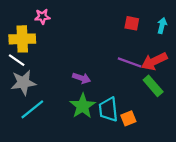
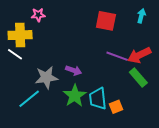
red square: (132, 23) -> (106, 21), moved, size x1.5
cyan arrow: (162, 26) -> (141, 16), moved
gray star: (23, 83) -> (46, 77), moved

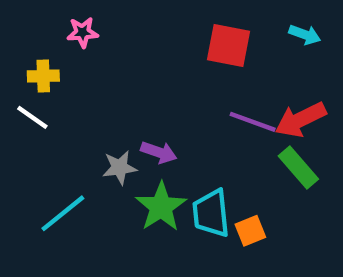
cyan arrow: (141, 16) -> (305, 35), turned 96
yellow cross: (20, 35) -> (43, 76), size x0.6
gray star: (46, 77) -> (120, 168), moved, size x0.7

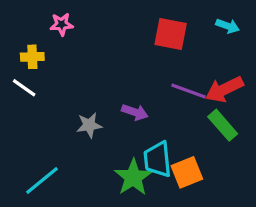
purple arrow: (159, 152) -> (135, 112), moved
green star: (161, 207) -> (133, 177), moved
cyan line: (63, 213) -> (42, 181), moved
orange square: (250, 231) -> (187, 172), size x1.4

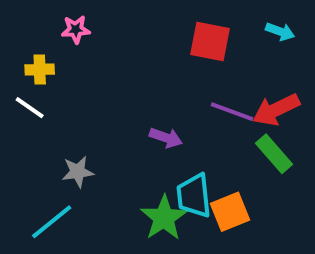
gray star: (89, 125) -> (78, 172), moved

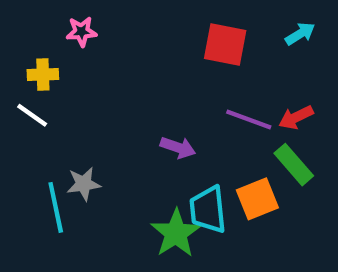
cyan arrow: (280, 31) -> (300, 34), turned -52
red arrow: (276, 110) -> (296, 117), size x0.7
orange square: (230, 212) -> (257, 199), moved
cyan line: (52, 222) -> (56, 207), moved, turned -63

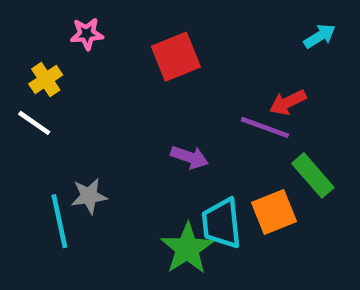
red square: (225, 44) -> (176, 57), moved, turned -33
yellow cross: (43, 75) -> (46, 79), turned -32
red arrow: (296, 117) -> (288, 102), moved

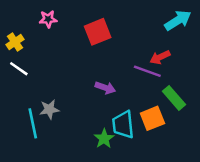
cyan arrow: (320, 36) -> (178, 20), size x1.5
yellow cross: (46, 79) -> (15, 42), moved
green star: (187, 249) -> (104, 139), size x0.7

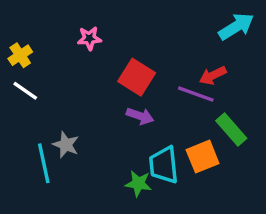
pink star: (48, 19) -> (89, 38), moved
red square: (98, 32) -> (137, 77), moved, turned -36
gray star: (49, 109) -> (66, 145), turned 30
green star: (104, 139) -> (138, 184), turned -30

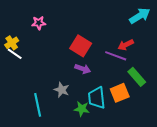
pink star: (89, 38) -> (39, 23), moved
yellow cross: (20, 55) -> (12, 43), moved
gray star: (66, 145) -> (62, 90), moved
cyan line: (44, 163) -> (38, 105), moved

